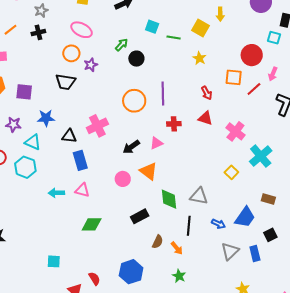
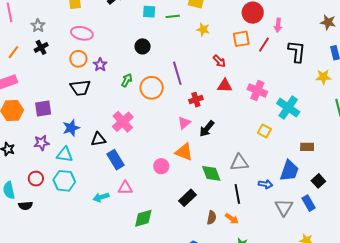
green arrow: (122, 45) -> (127, 80), moved
black arrow: (131, 147) -> (207, 129), moved

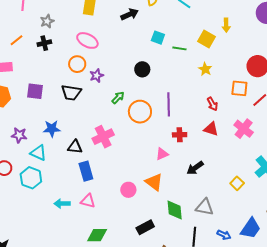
pink cross: (257, 90) -> (244, 129), moved
purple square: (43, 108) -> (35, 91), moved
black arrow: (207, 129) -> (195, 168), moved

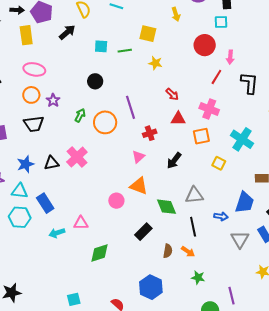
yellow arrow: (226, 25) -> (176, 14), moved
orange square: (239, 88) -> (201, 136), moved
black triangle: (75, 147) -> (52, 163), moved
blue rectangle: (86, 171) -> (45, 203), moved

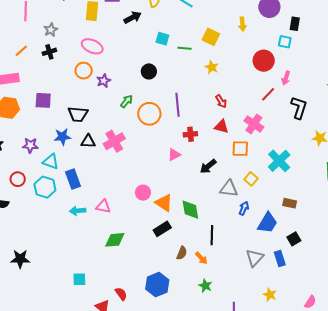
black trapezoid: (34, 124) -> (78, 114), moved
orange triangle: (139, 186) -> (164, 203), moved
gray triangle: (194, 195) -> (229, 189), moved
blue arrow: (221, 216) -> (244, 208), moved, turned -88

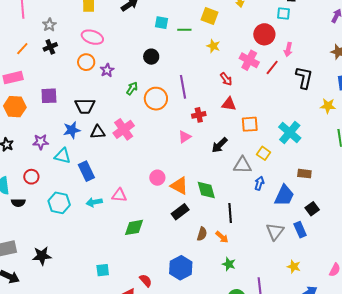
pink cross: (254, 124) -> (249, 60), moved
cyan hexagon: (45, 187) -> (59, 203), moved

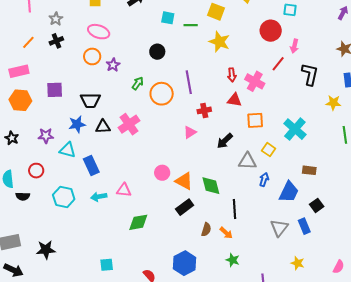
yellow star: (213, 46) -> (219, 42), size x1.5
pink cross: (249, 60) -> (255, 81), moved
red arrow: (226, 79) -> (232, 75), turned 32

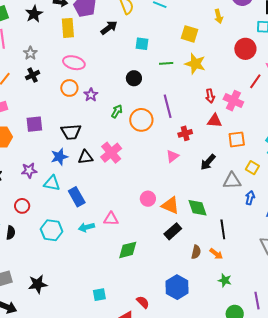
green line: (191, 25) -> (166, 63), moved
black semicircle: (23, 196) -> (11, 233), turned -80

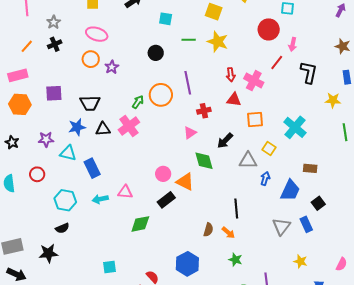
green arrow: (117, 111) -> (138, 102), moved
green diamond: (198, 208) -> (204, 161), moved
black rectangle: (173, 231) -> (166, 200), moved
black semicircle: (11, 233) -> (62, 228), moved, turned 56

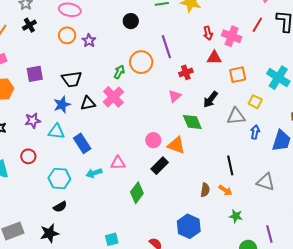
red line: (277, 62) -> (257, 25), moved
green diamond: (140, 224) -> (137, 193), turned -35
gray triangle: (281, 226) -> (266, 182), moved, turned -42

